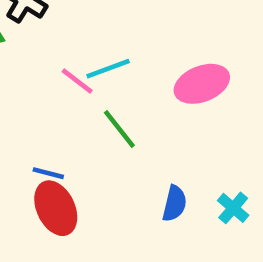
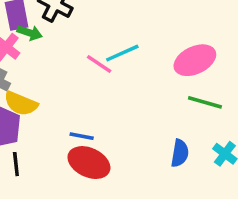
green line: (119, 129) -> (205, 102), moved, turned -32
red ellipse: (56, 208) -> (89, 163), turned -36

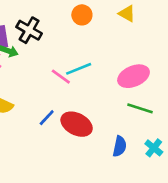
blue line: (82, 136) -> (47, 118), moved, turned -60
red ellipse: (89, 163) -> (77, 124), moved

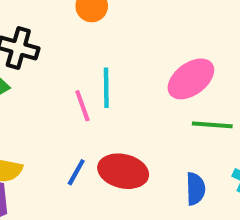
cyan line: (79, 69) -> (106, 88), turned -55
pink line: (61, 77) -> (82, 106), turned 48

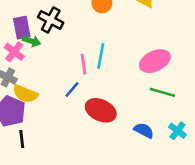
blue line: (76, 172) -> (72, 90), moved
blue semicircle: (195, 189) -> (144, 130), turned -72

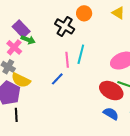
black cross: (51, 20) -> (65, 26), moved
purple rectangle: (22, 28) -> (21, 29), turned -36
red ellipse: (101, 110) -> (111, 91), moved

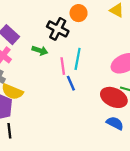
green arrow: (28, 40) -> (40, 50), moved
blue line: (57, 79) -> (71, 83), moved, turned -64

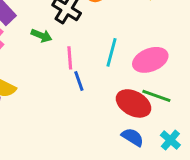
cyan line: (78, 59) -> (112, 52), moved

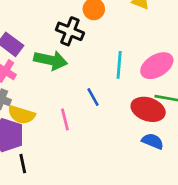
green arrow: (42, 36) -> (51, 60), size x1.6
pink line: (70, 58) -> (65, 119), moved

